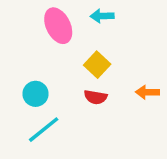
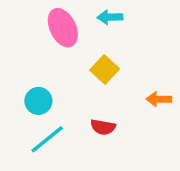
red semicircle: (96, 97) -> (103, 127), moved

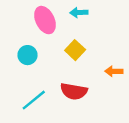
cyan circle: (38, 101) -> (27, 55), moved
red semicircle: (103, 127) -> (74, 91), size x1.5

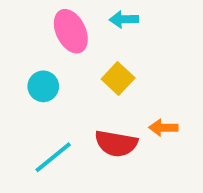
orange arrow: (114, 71) -> (163, 128), moved

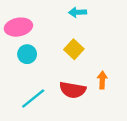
pink ellipse: (71, 31) -> (18, 27), moved, turned -75
orange arrow: (163, 128) -> (102, 80), turned 91

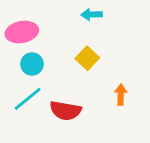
red semicircle: (73, 90) -> (65, 111), moved
cyan line: (33, 98) -> (28, 99), moved

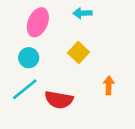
pink ellipse: (22, 32) -> (38, 22), moved, turned -56

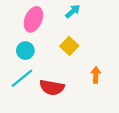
cyan arrow: (82, 13) -> (73, 11), turned 140

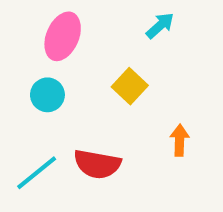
cyan arrow: (73, 11) -> (160, 26), moved
cyan line: (22, 78) -> (37, 173), moved

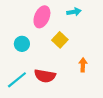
cyan arrow: (160, 26) -> (74, 12), turned 32
pink ellipse: (63, 36) -> (42, 17), moved

